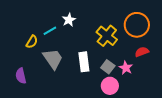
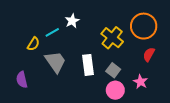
red semicircle: (142, 52) -> (149, 54), turned -40
pink star: (126, 68) -> (140, 82), moved

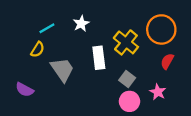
cyan line: (52, 32) -> (47, 28), moved
white rectangle: (88, 65) -> (99, 58), moved
purple semicircle: (22, 80) -> (25, 90), turned -49

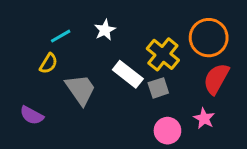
white rectangle: (99, 58) -> (128, 74), turned -45
red semicircle: (167, 61) -> (216, 79), size x1.5
gray square: (127, 79) -> (158, 88), moved, turned 35

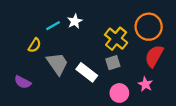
cyan line: (61, 36) -> (53, 26), moved
white rectangle: (128, 74) -> (87, 72), moved

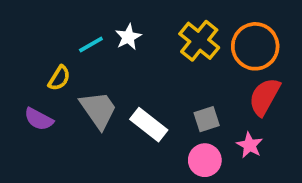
yellow cross: (116, 39) -> (199, 41), moved
gray square: (113, 63) -> (207, 119), moved
purple semicircle: (23, 82) -> (39, 119), moved

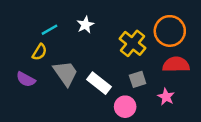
yellow cross: (199, 41) -> (133, 43), moved
cyan line: (91, 44) -> (49, 30), moved
red semicircle: (265, 97) -> (176, 64), turned 60
pink circle: (205, 160) -> (125, 107), moved

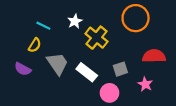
cyan line: (49, 30) -> (43, 26), turned 56
orange circle: (170, 31) -> (136, 18), moved
yellow cross: (133, 43) -> (96, 38), moved

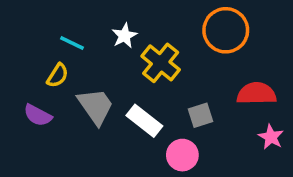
pink star: (145, 84) -> (271, 137), moved

